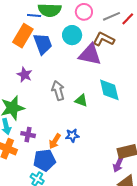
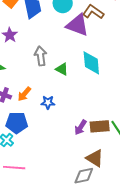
orange arrow: (55, 141) -> (24, 94), moved
purple arrow: (118, 164) -> (81, 127), moved

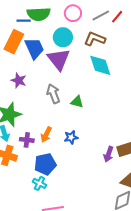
purple triangle: (77, 25) -> (59, 59), moved, turned 45
cyan diamond: (91, 63) -> (100, 65), moved

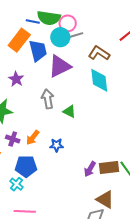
pink circle: (73, 13) -> (68, 23), moved
gray line: (101, 15) -> (74, 36), moved
cyan circle: (63, 37) -> (60, 37), moved
purple triangle: (59, 59) -> (60, 66), turned 30

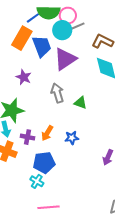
blue line: (33, 21) -> (33, 18), turned -40

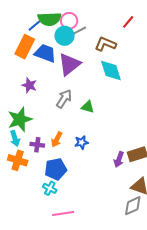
blue trapezoid: (42, 46) -> (45, 53), turned -45
gray arrow: (57, 93) -> (64, 99), turned 54

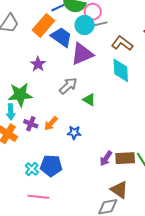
blue pentagon: (56, 169) -> (51, 166), moved

